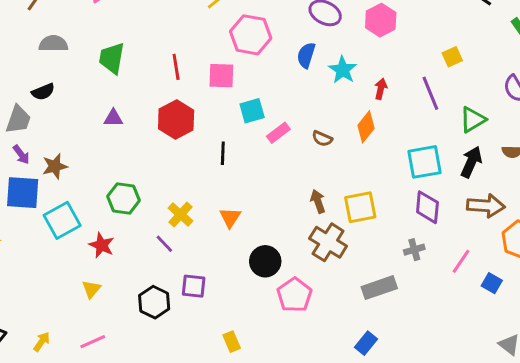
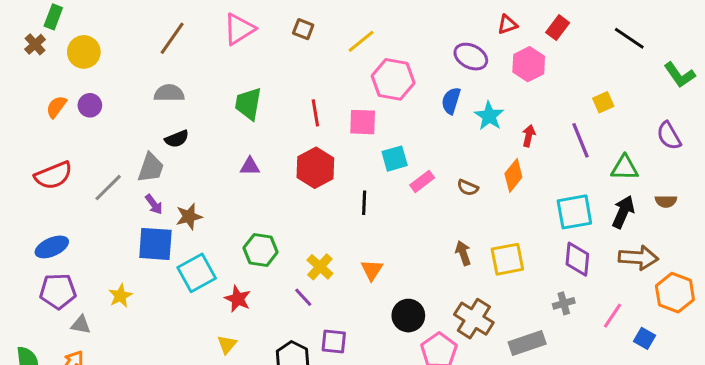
gray semicircle: (53, 44) -> (169, 93), moved
green triangle: (473, 120) -> (625, 168), turned 32
brown cross: (328, 242) -> (474, 319), moved

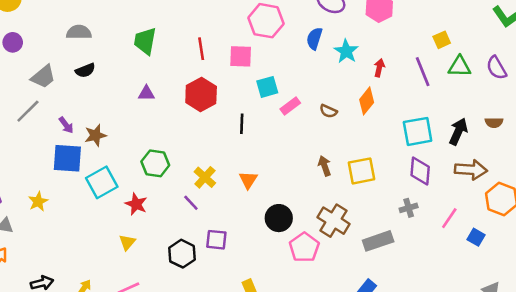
gray trapezoid: (151, 168) -> (43, 77), moved, turned 32
green triangle: (625, 168) -> (460, 67), moved

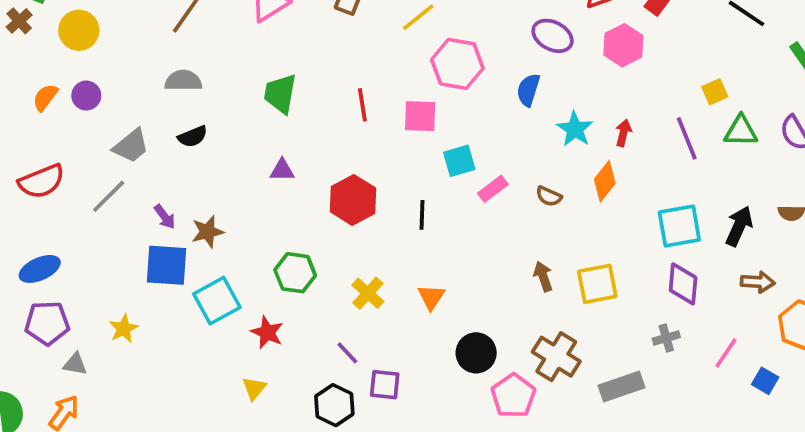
cyan star: (346, 51) -> (575, 129), moved
red hexagon: (201, 95) -> (353, 200), moved
brown arrow: (471, 170) -> (758, 282), size x0.7
purple line: (191, 203) -> (347, 353), moved

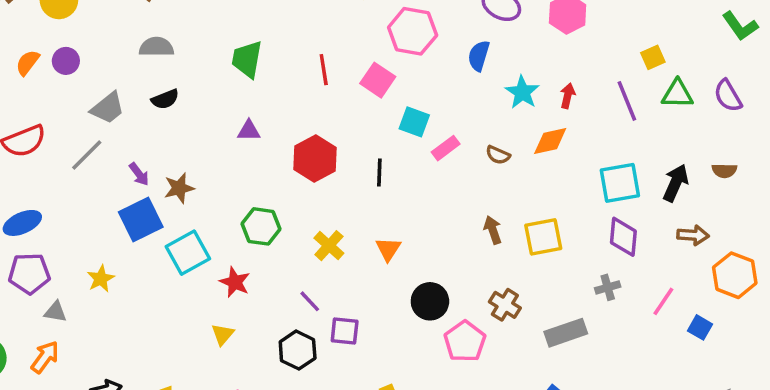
pink square: (420, 116) -> (378, 80), turned 32
cyan square: (459, 161) -> (414, 122), turned 36
orange diamond: (605, 181) -> (550, 141), turned 39
blue square: (166, 265) -> (141, 219), turned -30
brown cross: (556, 357) -> (505, 305), size x0.7

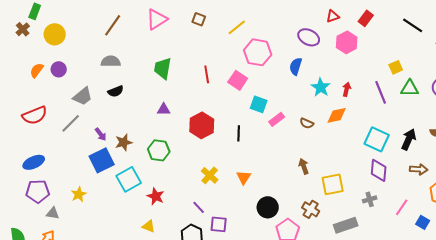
cyan square: (620, 183) -> (377, 139), turned 35
green hexagon: (261, 226) -> (159, 150), moved
yellow square: (543, 237) -> (333, 184), moved
yellow triangle: (223, 334) -> (149, 226), turned -48

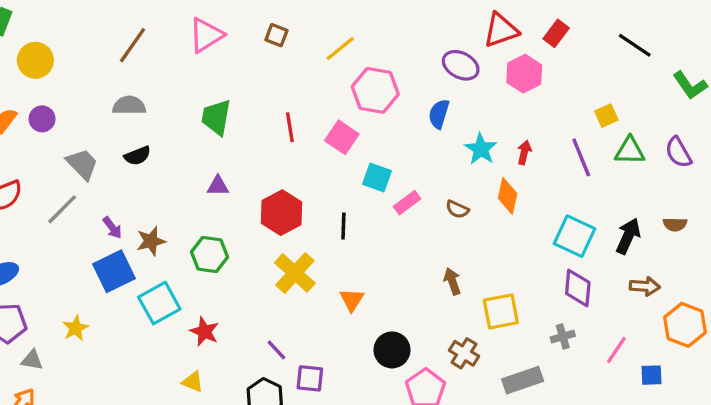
red triangle: (333, 16) -> (501, 30), size x1.6
gray trapezoid: (83, 96) -> (82, 164), turned -95
orange diamond: (337, 115) -> (508, 196), turned -65
yellow cross: (210, 175) -> (295, 273), moved, size x1.4
blue square: (423, 222) -> (652, 375), turned -32

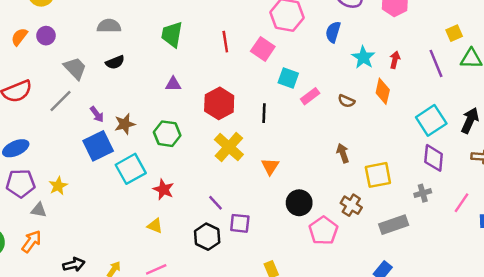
cyan square: (575, 236) -> (431, 120), turned 32
yellow star: (76, 328) -> (58, 186), moved

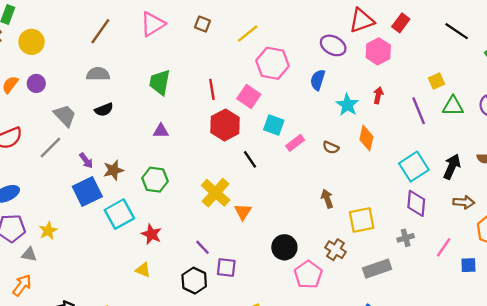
red arrow: (395, 60) -> (378, 95), moved
red hexagon: (219, 103) -> (225, 125), moved
black line: (264, 113) -> (250, 159), turned -36
orange triangle: (270, 166) -> (243, 212), moved

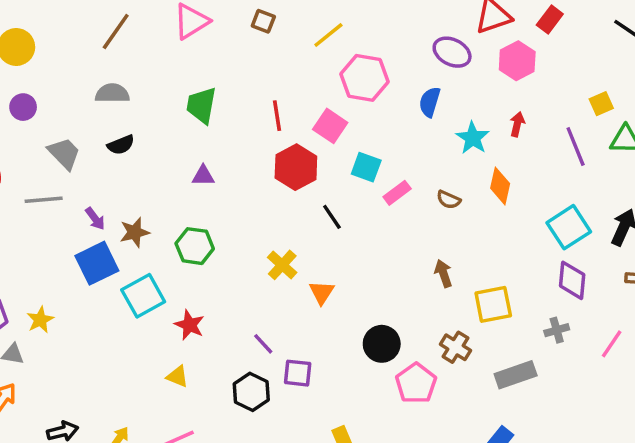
gray line: (51, 148) -> (44, 200), turned 40
yellow cross: (216, 193) -> (282, 265), size x0.7

